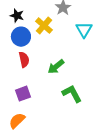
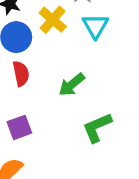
cyan triangle: (84, 30) -> (95, 26), moved
green L-shape: (72, 94) -> (97, 127), turned -85

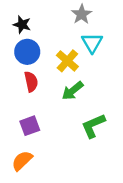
yellow cross: (53, 20) -> (67, 61), moved

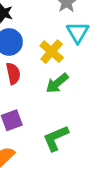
green L-shape: (93, 126) -> (56, 138), moved

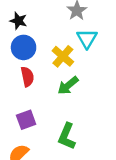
green L-shape: (56, 138) -> (67, 136), turned -44

